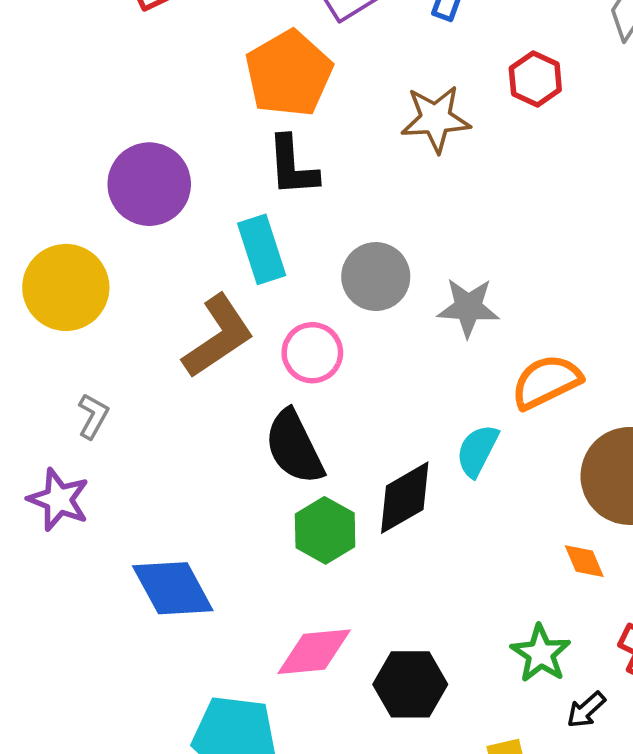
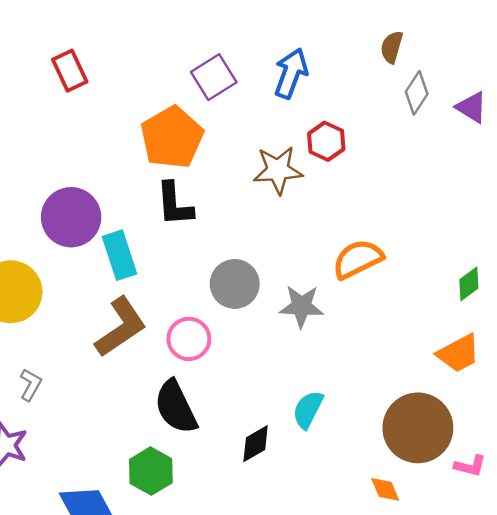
red hexagon: (535, 79) -> (326, 141), moved
cyan rectangle: (262, 249) -> (120, 255), moved
orange semicircle: (546, 382) -> (358, 259), moved
black diamond: (405, 498) -> (256, 444), size x0.7
green hexagon: (325, 530) -> (151, 471), moved

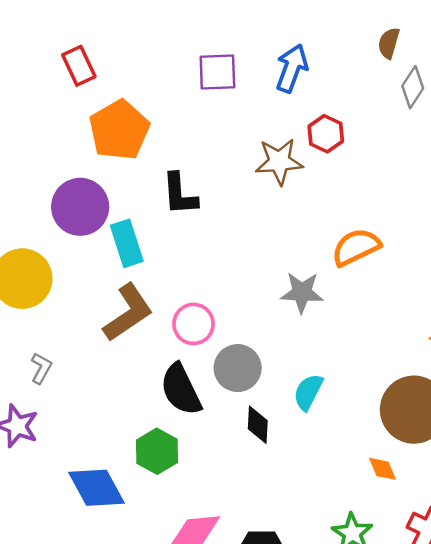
purple square: (214, 77) -> (217, 72), turned 30
orange pentagon: (172, 137) -> (119, 130), moved
gray circle: (235, 284) -> (238, 368), moved
black diamond: (256, 444) -> (258, 425), turned -57

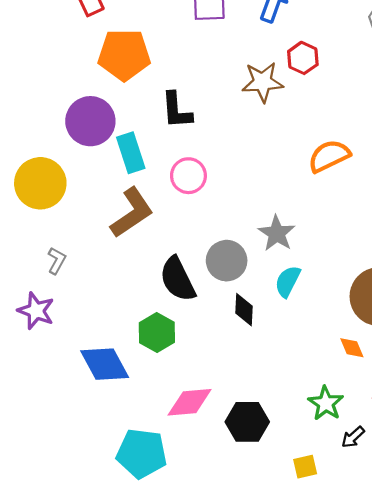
orange pentagon: (119, 130) -> (124, 55), turned 30
gray star: (302, 292) -> (277, 233), moved, turned 30
pink circle: (194, 324) -> (188, 176), moved

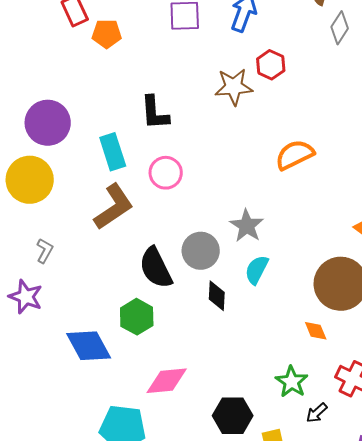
orange pentagon: (124, 55) -> (107, 34), moved, size x0.6
purple circle: (90, 121) -> (48, 123), moved
black hexagon: (247, 422) -> (233, 416), moved

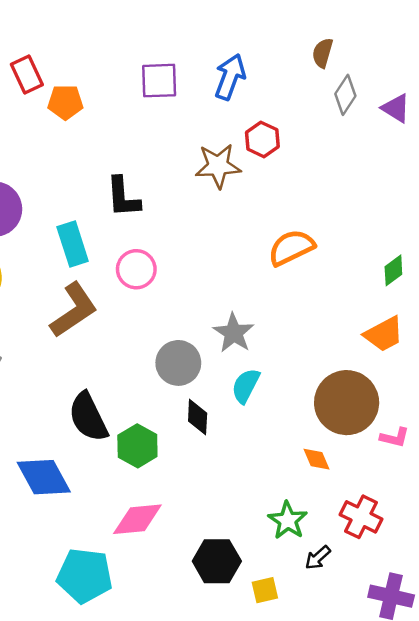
black semicircle: (156, 268) -> (88, 417), moved
green hexagon: (137, 317) -> (137, 446), moved

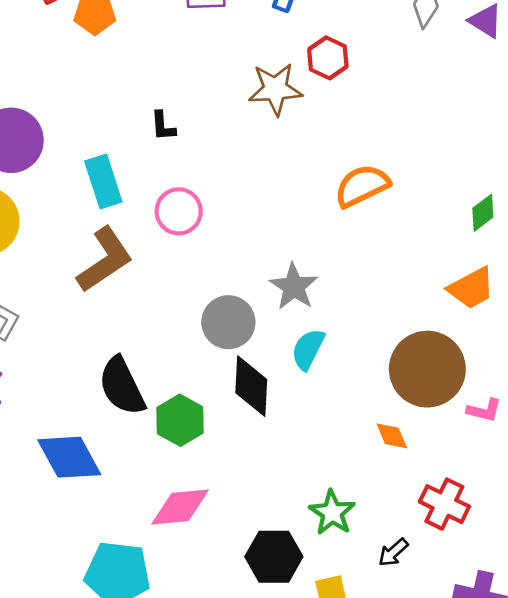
black L-shape: (123, 197) -> (163, 126), size x0.6
black diamond: (198, 417) -> (251, 386), size x1.4
green star: (288, 520) -> (332, 513), moved

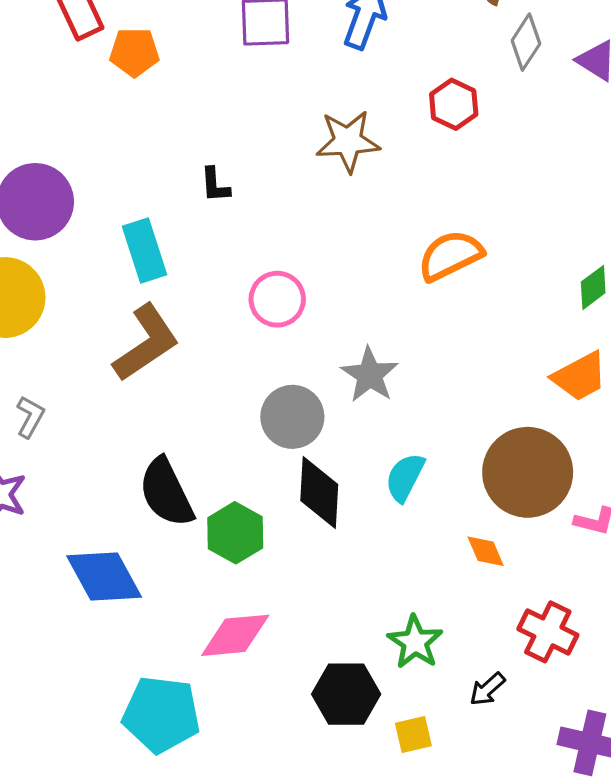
red hexagon: (328, 58) -> (454, 104), moved
pink circle: (179, 211) -> (277, 299), moved
cyan semicircle: (308, 349) -> (405, 477), moved

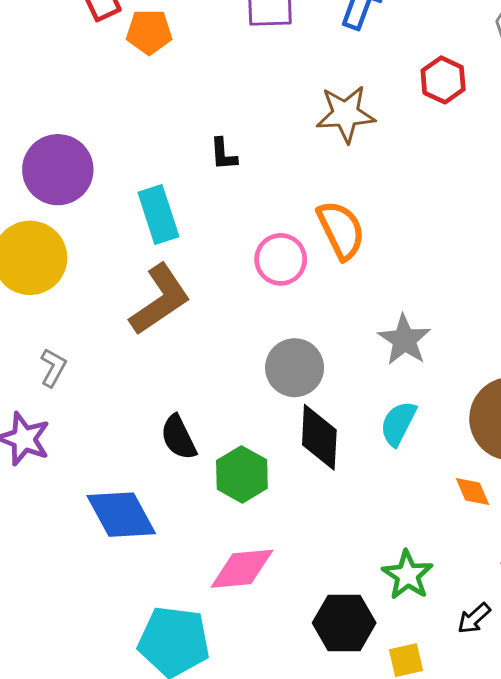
orange semicircle: (450, 256) -> (341, 230), moved, turned 90
gray star: (370, 375) -> (404, 340), moved
black semicircle: (166, 492) -> (179, 437), size x0.7

